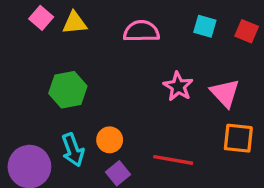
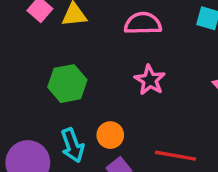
pink star: (178, 86) -> (150, 80), moved

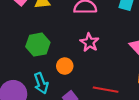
orange circle: (110, 135) -> (65, 66), moved

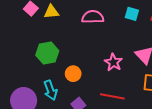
pink star: (89, 42) -> (113, 62), moved

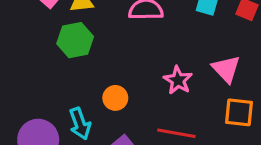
green hexagon: (47, 53) -> (75, 40), moved

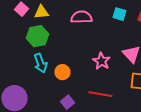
cyan arrow: (80, 124) -> (40, 63), moved

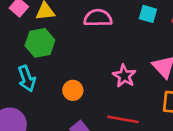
cyan arrow: (40, 63) -> (27, 79), moved

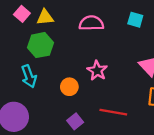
pink star: (124, 76) -> (97, 71), moved

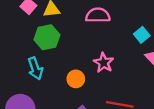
cyan square: (135, 20) -> (142, 35), moved, turned 35

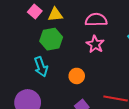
pink star: (104, 63) -> (95, 44), moved

